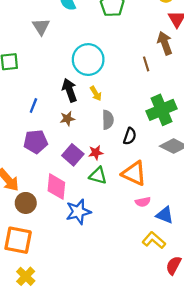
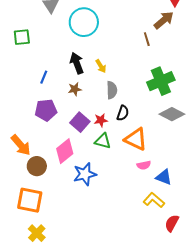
brown arrow: (165, 43) -> (164, 20), turned 70
cyan circle: (88, 60) -> (84, 22), moved
black semicircle: (130, 136) -> (123, 113), moved
pink diamond: (56, 187) -> (65, 151), turned 45

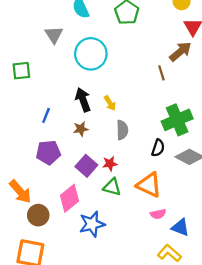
black semicircle: (123, 113) -> (158, 148), moved

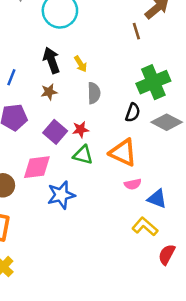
pink diamond: (70, 198) -> (37, 167), turned 32

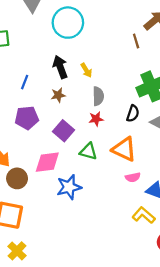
red star: (81, 129) -> (96, 119), moved

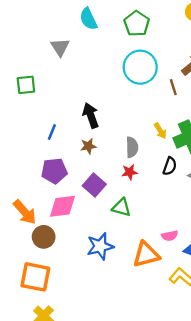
cyan circle: (68, 23) -> (140, 67), moved
yellow arrow: (86, 70) -> (160, 131), moved
orange triangle: (124, 149) -> (146, 255), moved, turned -40
pink diamond: (47, 162) -> (62, 206), moved

